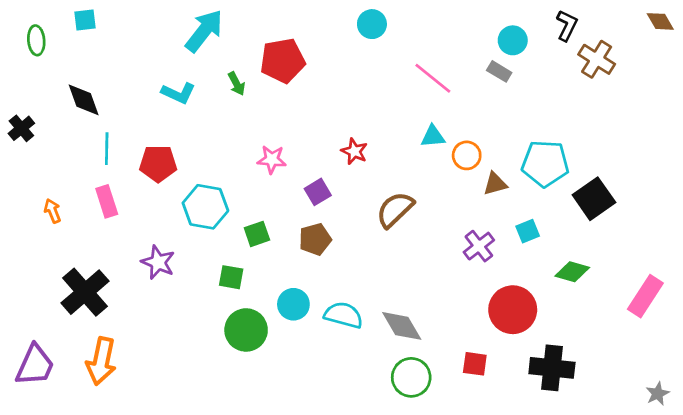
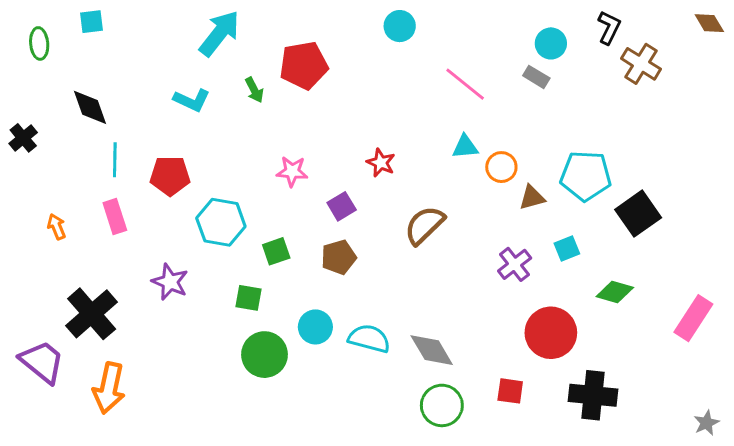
purple trapezoid: (35, 365) -> (42, 362), moved, turned -75

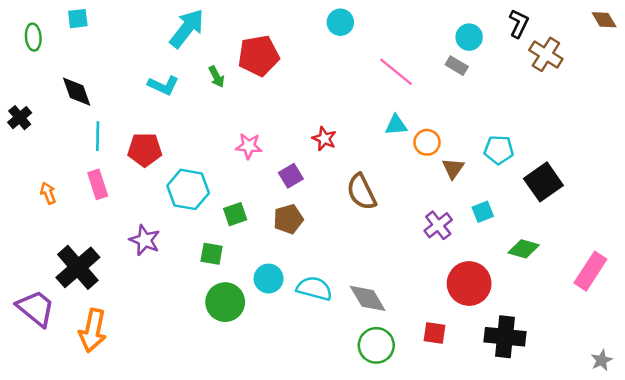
cyan pentagon: (586, 176) -> (499, 150), size x0.7
brown triangle: (532, 198) -> (453, 168), turned -40
brown semicircle: (424, 225) -> (361, 192), turned -72

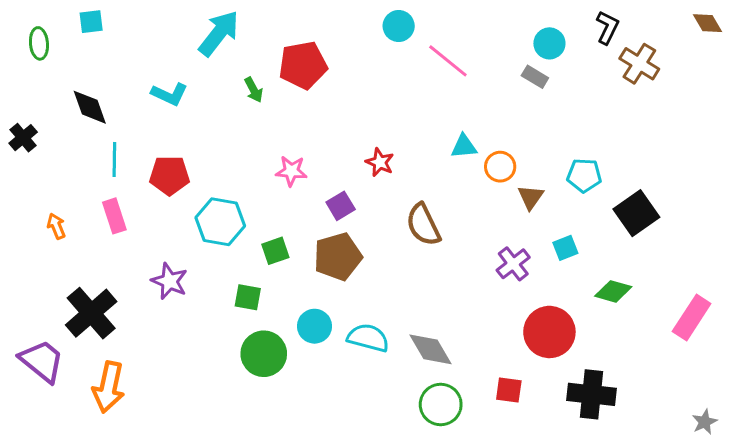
pink line: (396, 72) -> (448, 61), moved
cyan L-shape: (163, 85) -> (169, 94), moved
brown pentagon: (288, 219) -> (338, 257), size x1.4

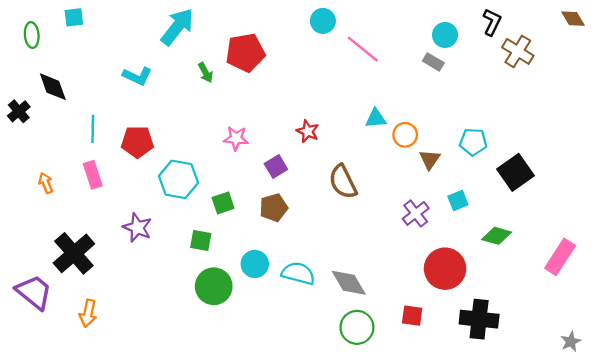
black diamond: (90, 107) -> (53, 87), moved
brown pentagon: (338, 257) -> (274, 208), size x0.7
orange arrow: (109, 387) -> (88, 313), size x0.7

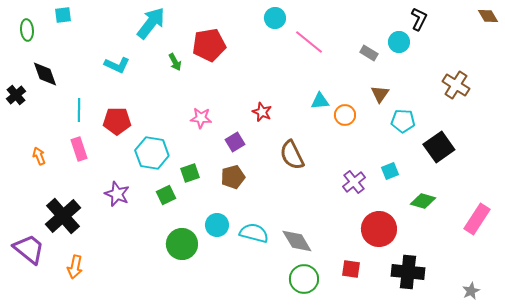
cyan circle: (445, 35) -> (399, 42), moved
brown cross: (518, 51) -> (456, 85), moved
brown triangle: (430, 159) -> (380, 94), moved
green square: (201, 240) -> (166, 195), moved, turned -36
gray star: (571, 341) -> (471, 291), moved

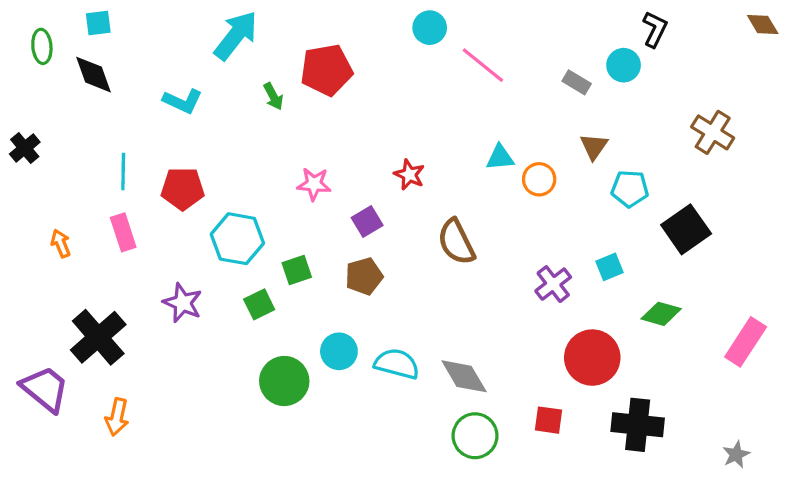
black diamond: (45, 74) -> (93, 75), moved

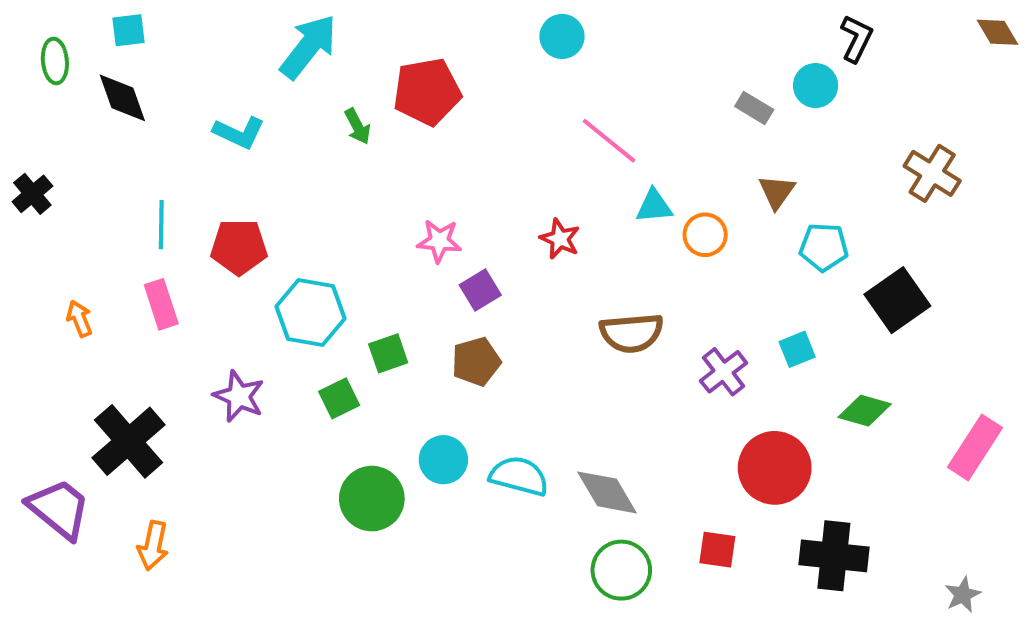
pink line: (483, 65) -> (609, 141), moved
red star: (409, 175) -> (560, 239), moved
pink star: (314, 184) -> (439, 241), moved
brown semicircle: (456, 242) -> (632, 333), moved, turned -69

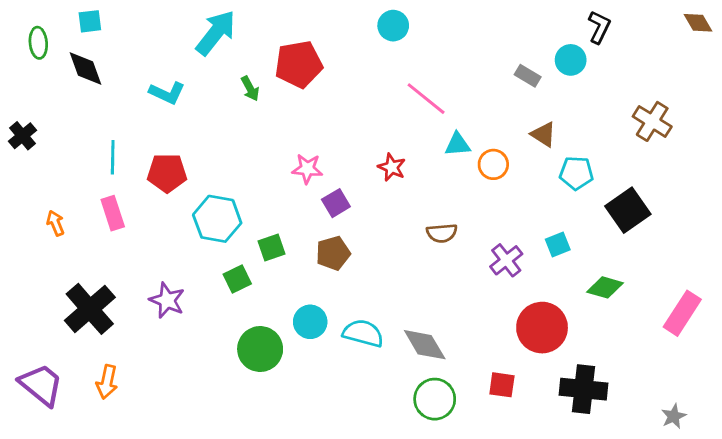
brown triangle: (777, 192) -> (543, 134), turned -32
brown semicircle: (632, 333) -> (442, 233), size x0.7
purple star: (239, 396) -> (167, 300), moved
purple trapezoid: (59, 509) -> (41, 385), moved

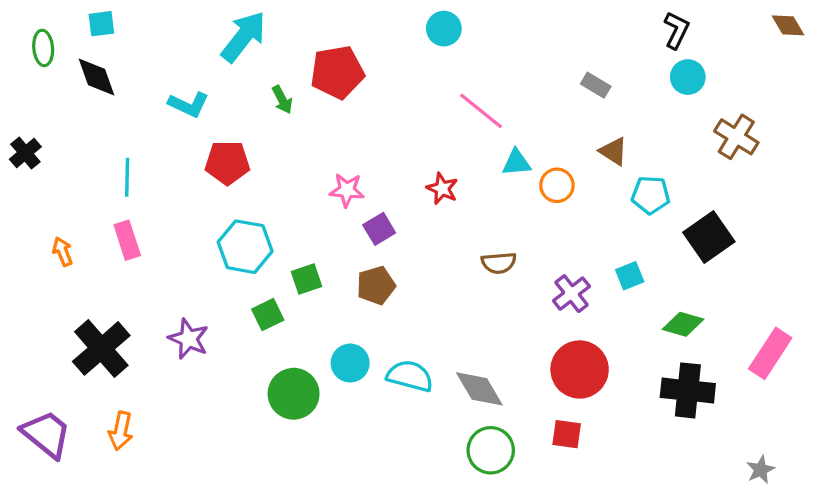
cyan circle: (571, 60) -> (688, 77), moved
red pentagon: (167, 173) -> (227, 163), moved
red circle: (542, 328) -> (580, 369), moved
black cross: (584, 389) -> (688, 390), moved

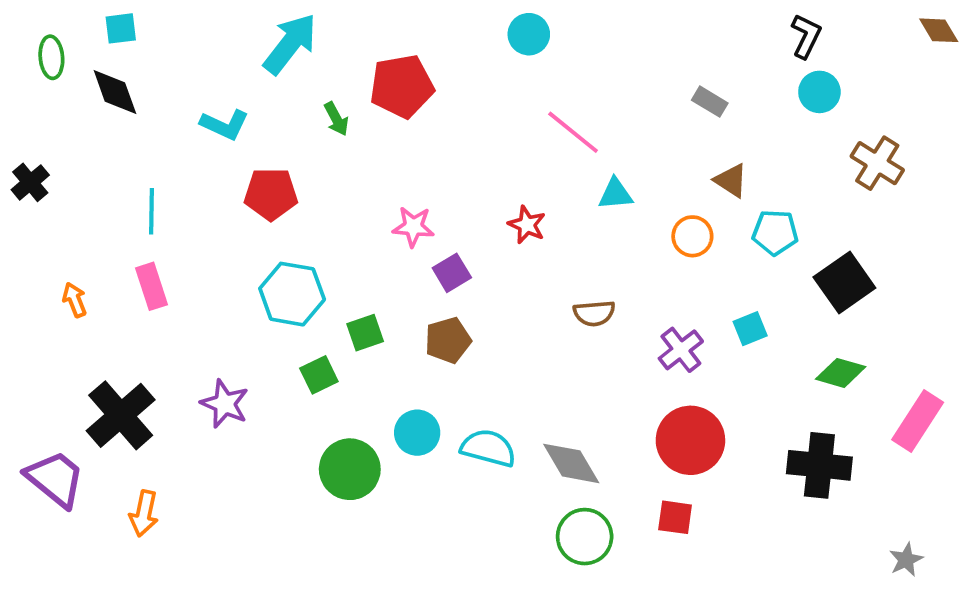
orange circle: (557, 185) -> (692, 236), moved
green diamond: (683, 324) -> (841, 373), moved
purple trapezoid: (46, 434) -> (55, 479), moved

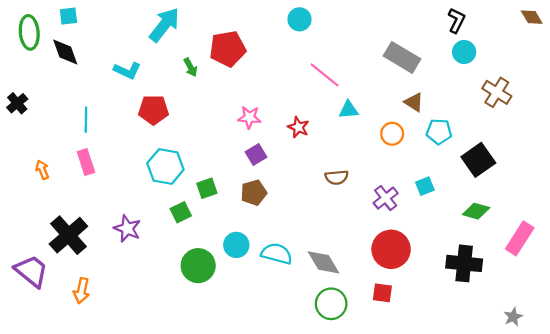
green ellipse: (51, 57) -> (29, 32), size x1.4
gray rectangle: (710, 102) -> (402, 57), size x1.8
pink star: (413, 227) -> (249, 117), moved

